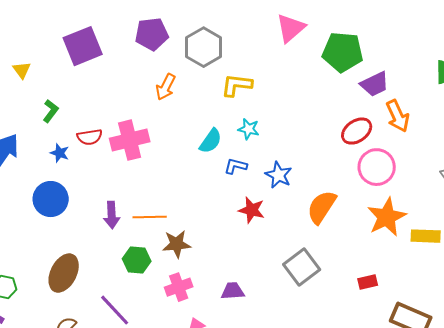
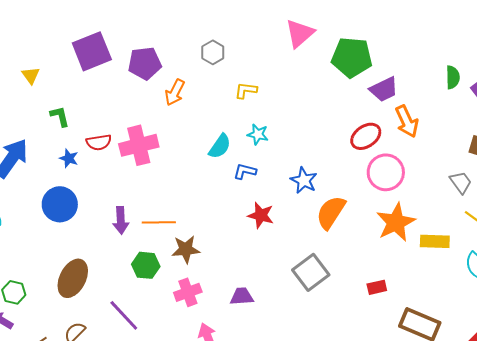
purple pentagon: (152, 34) -> (145, 63), moved
gray hexagon: (204, 47) -> (213, 52), size x0.6
yellow L-shape: (237, 85) -> (246, 90), size x0.7
green L-shape: (51, 111) -> (60, 116), turned -50
blue star: (279, 175) -> (304, 180), moved

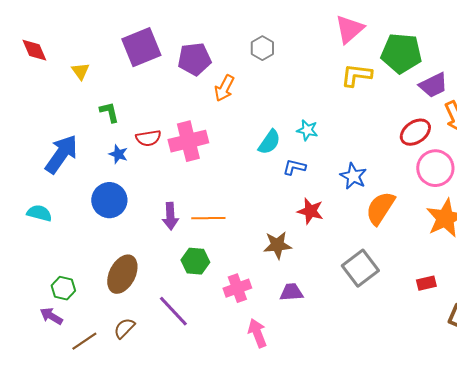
yellow L-shape: (246, 90) -> (356, 75), moved, size x1.4
brown star: (186, 249) -> (277, 245), moved

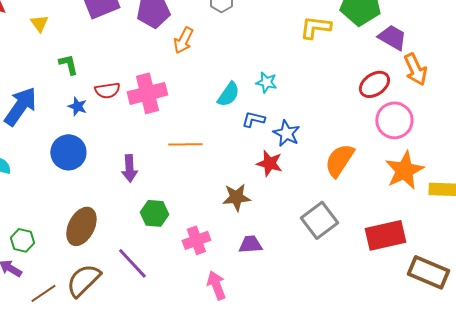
purple trapezoid: (433, 85) -> (392, 37), turned -124
blue star: (353, 176) -> (286, 133), moved
orange line: (208, 218) -> (185, 144), moved
red rectangle: (426, 283) -> (385, 235), size x2.0
brown semicircle: (124, 328) -> (83, 280), size x1.6

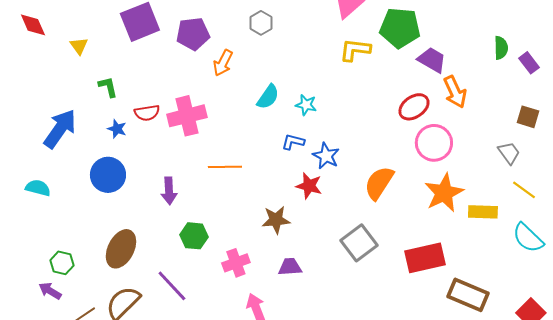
cyan semicircle: (228, 94) -> (268, 97), moved

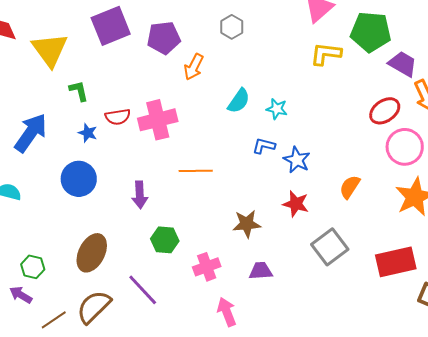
yellow triangle: (79, 46) -> (50, 50), size x2.0
orange semicircle: (379, 183) -> (350, 187), size x0.7
red star: (309, 186) -> (296, 204), moved

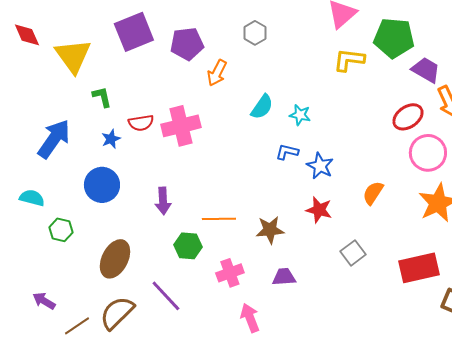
blue star: (88, 133) -> (111, 139), turned 30
orange line: (196, 171) -> (219, 219), moved
gray square: (330, 247) -> (353, 253), size x0.7
green hexagon: (33, 267) -> (61, 230), moved

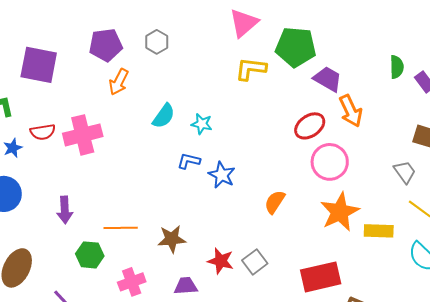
purple square: (134, 32) -> (39, 65), moved, turned 33
purple pentagon: (187, 44) -> (106, 45), moved
red star: (319, 210) -> (221, 261), moved

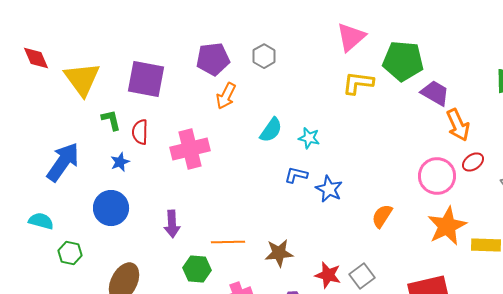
red ellipse: (310, 126) -> (473, 162), moved, size x0.7
red semicircle: (43, 132) -> (140, 132), moved, turned 100

